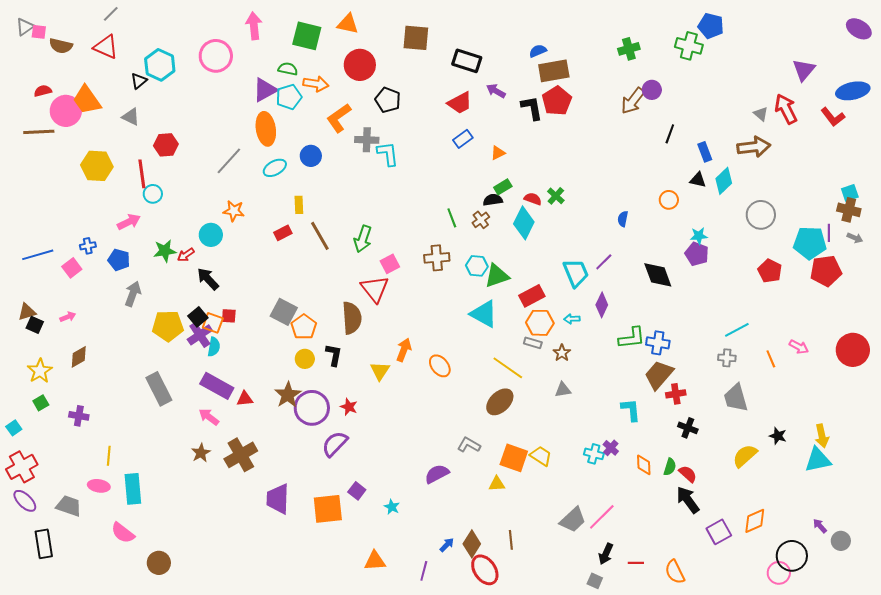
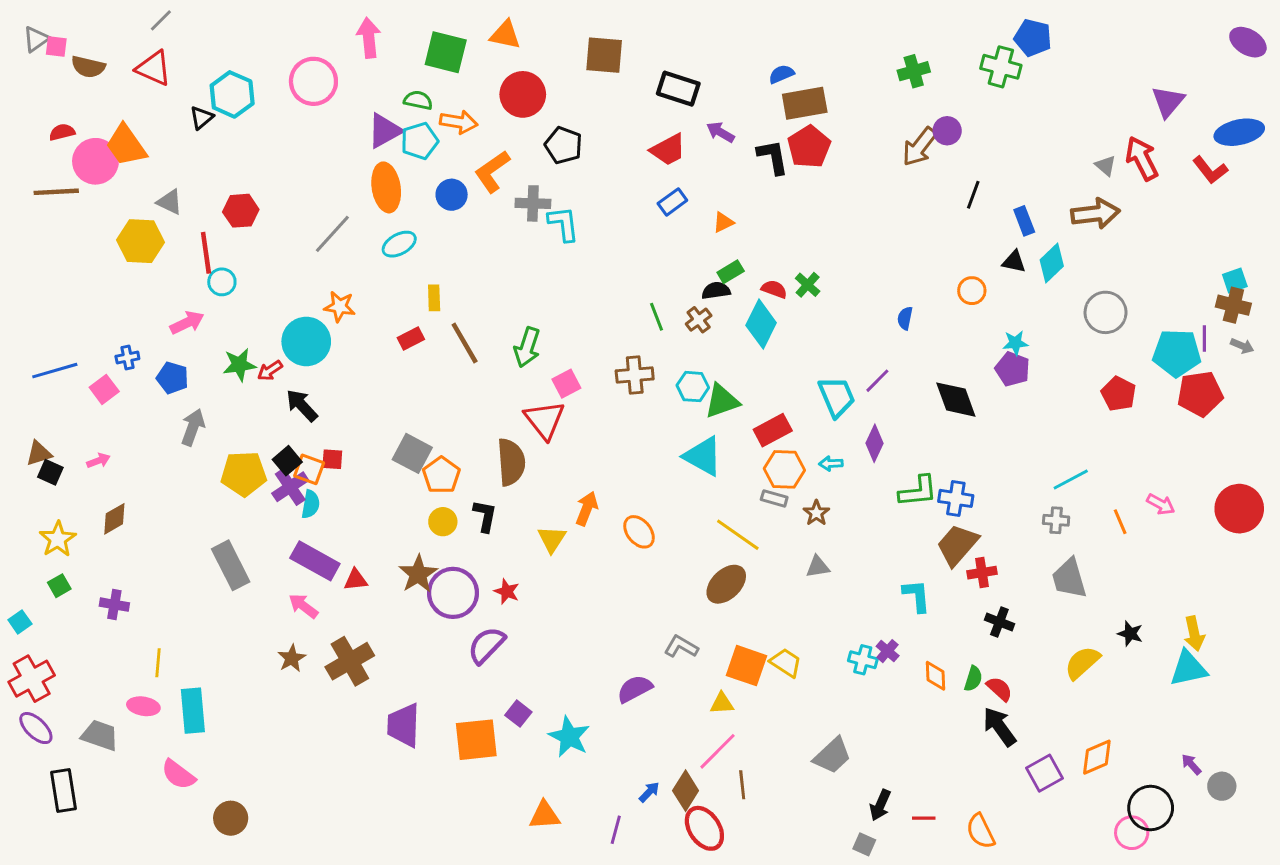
gray triangle: (131, 117) -> (170, 202), moved
blue circle: (311, 156) -> (452, 195), moved
cyan circle: (211, 235) -> (306, 341), size x1.4
cyan star: (392, 507) -> (569, 737), size x1.8
pink line: (602, 517) -> (717, 751), moved

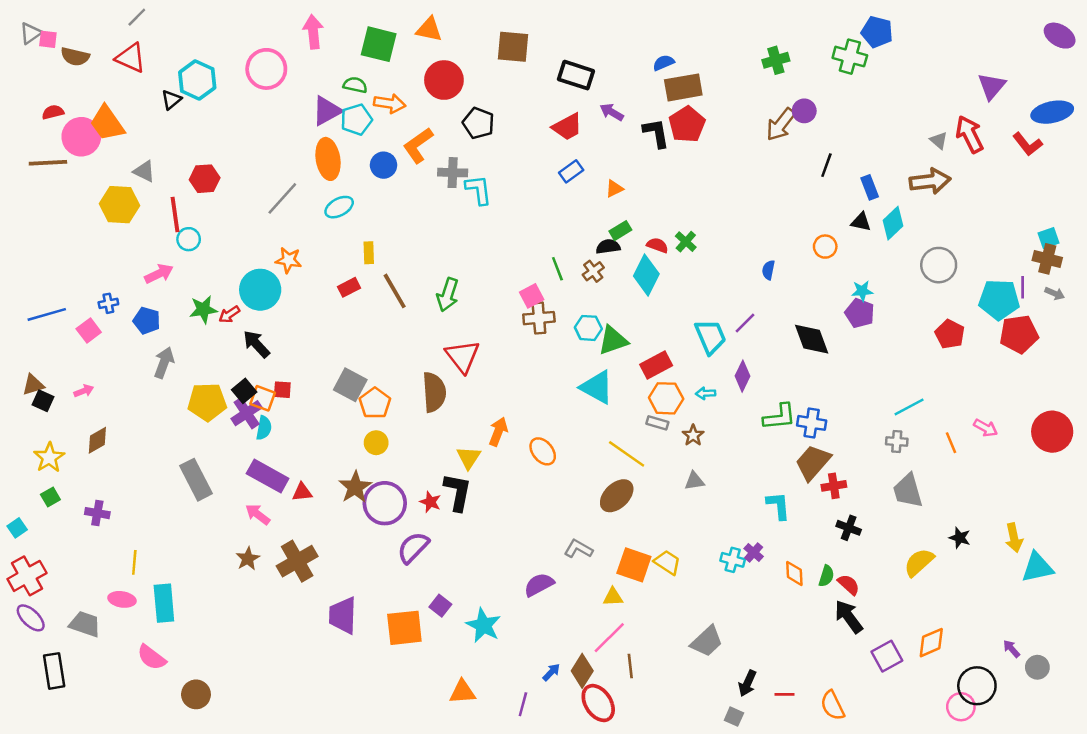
pink square: (566, 384) -> (532, 296), moved
black L-shape: (485, 516) -> (458, 492), moved, size x1.4
cyan triangle: (1188, 668) -> (1037, 567), moved

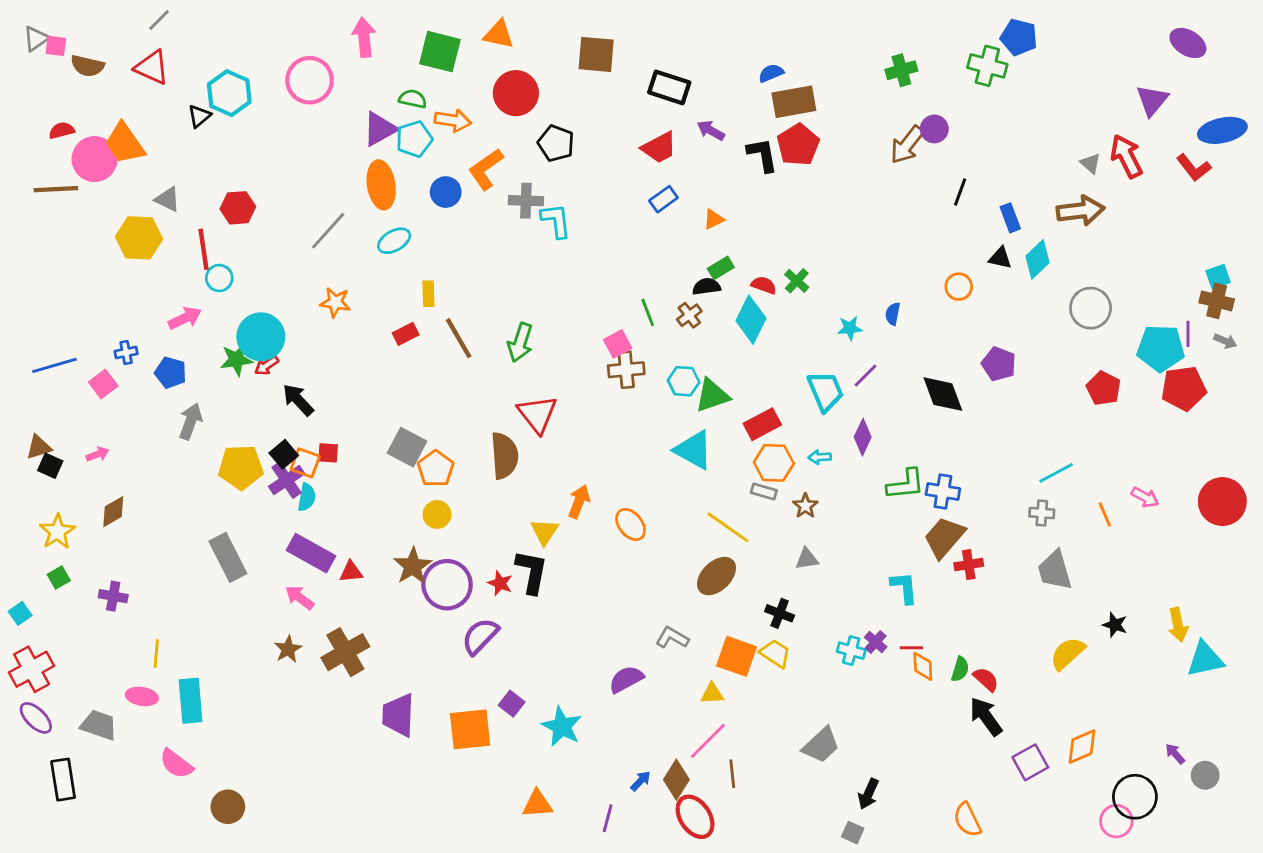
purple ellipse: (1060, 36) -> (1188, 43), moved
cyan circle: (260, 290) -> (261, 337), moved
cyan star: (862, 291) -> (850, 328), moved
black cross: (849, 528) -> (780, 613), moved
red line: (784, 694) -> (911, 648), moved

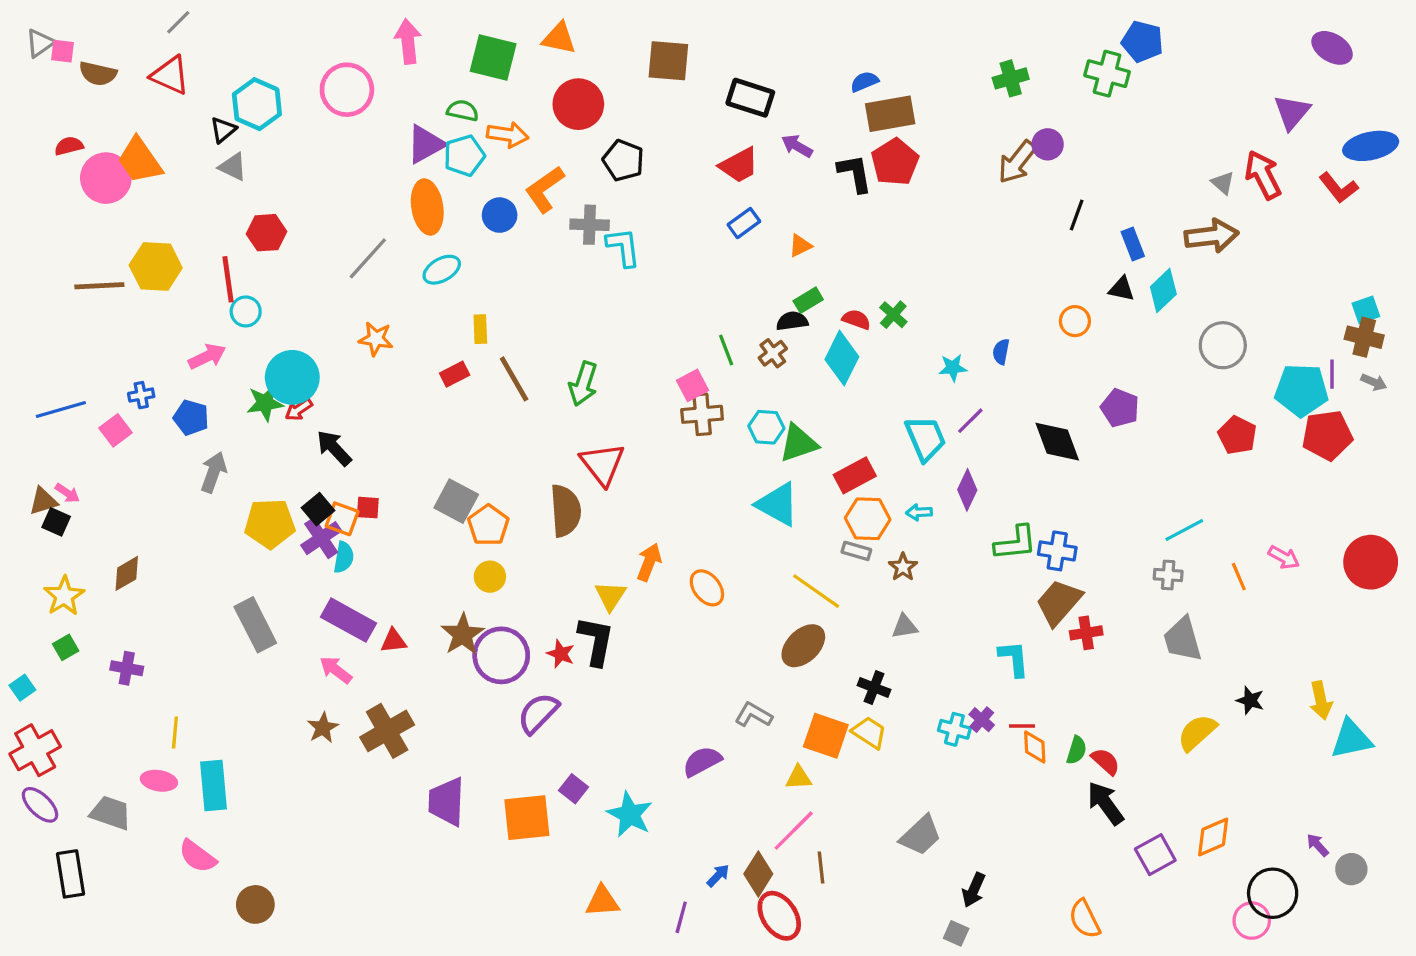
brown line: (56, 189) -> (99, 286), moved
gray triangle: (168, 199) -> (233, 167), moved
pink arrow: (97, 454) -> (67, 493), moved, turned 55

